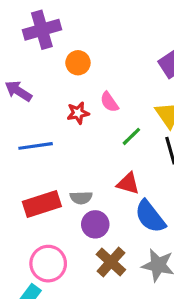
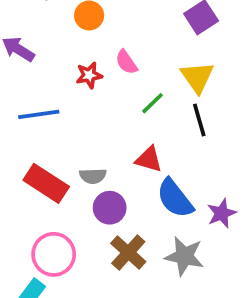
red rectangle: (42, 204) -> (46, 183), turned 51

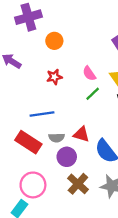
pink semicircle: (126, 62) -> (89, 73), moved
blue line: (39, 114) -> (42, 114), moved
red triangle: (149, 159) -> (81, 134), moved

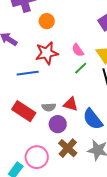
red star: (54, 77) -> (47, 53), size x1.6
blue line: (42, 114) -> (28, 73), moved
pink circle: (33, 185) -> (37, 157), moved

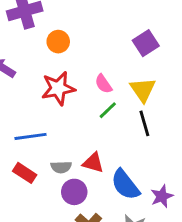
blue line: (28, 73) -> (30, 136), moved
red rectangle: (24, 111) -> (25, 173), size x0.7

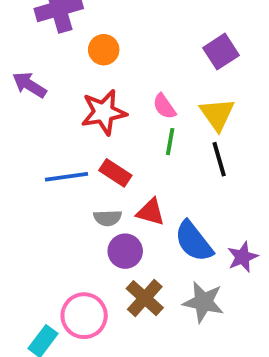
green line: (108, 110) -> (170, 142), turned -36
red rectangle: (25, 173) -> (115, 173), moved

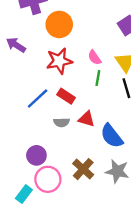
orange circle: (104, 50) -> (59, 24), size x1.5
blue line: (67, 177) -> (38, 98), turned -35
purple circle: (125, 251) -> (36, 155), moved

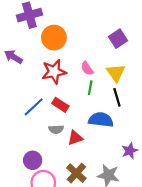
red triangle: (87, 119) -> (75, 138), moved, turned -35
blue semicircle: (112, 136) -> (101, 120), moved, turned 135

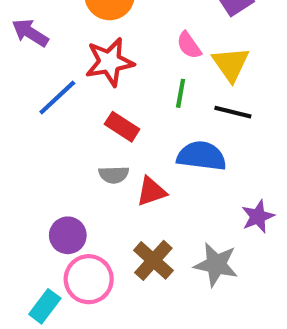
pink semicircle: (87, 68) -> (189, 45), moved
black line: (117, 97) -> (233, 112), turned -60
blue line: (34, 107) -> (57, 97), moved

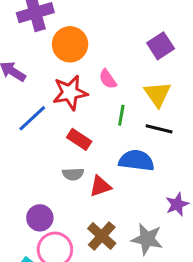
pink semicircle: (189, 45) -> (108, 79), moved

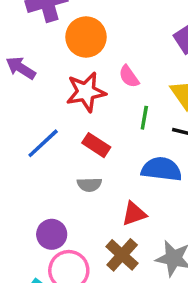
blue line: (32, 118) -> (43, 143), moved
red triangle: (100, 186) -> (134, 214), moved

